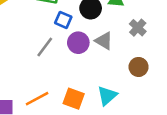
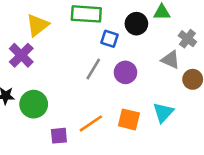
gray triangle: (104, 41) -> (171, 60), moved
purple circle: (78, 43) -> (125, 72), moved

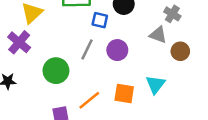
green circle: (34, 104) -> (56, 71), moved

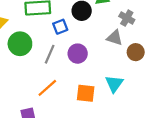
blue square: (100, 20) -> (60, 27), turned -32
green circle: (56, 71) -> (20, 44), moved
orange line: (89, 100) -> (47, 88), moved

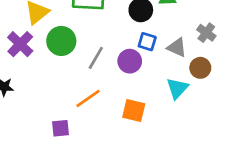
gray cross: (127, 18) -> (206, 33), moved
blue square: (60, 27) -> (147, 42), moved, turned 32
cyan triangle: (114, 84) -> (177, 88), moved

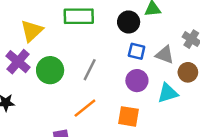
green circle: (61, 41) -> (50, 70), moved
purple circle: (130, 61) -> (137, 81), moved
cyan triangle: (177, 88) -> (168, 93), turned 35

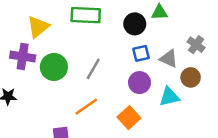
blue square: (137, 51) -> (141, 53), turned -30
purple cross: (18, 62) -> (23, 57), turned -35
orange square: (128, 116) -> (129, 118), turned 35

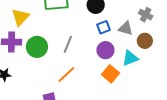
orange square: (129, 118) -> (110, 74), moved

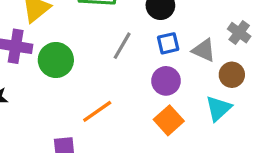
gray line: (68, 44) -> (122, 46), moved
cyan triangle: (130, 58) -> (218, 108), moved, turned -30

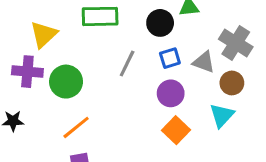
gray cross: (239, 33) -> (236, 43), size x1.5
orange line: (97, 111) -> (76, 127), moved

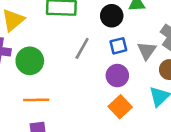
gray triangle: (204, 62) -> (147, 51), turned 42
orange line: (76, 127) -> (36, 100), turned 35

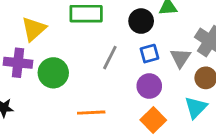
orange line: (36, 100) -> (91, 113), moved

